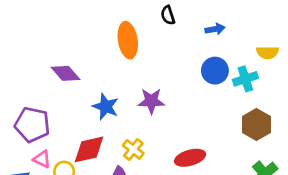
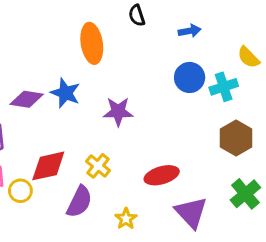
yellow semicircle: (268, 53) -> (249, 57), turned 45
purple diamond: (65, 73) -> (27, 99), moved, turned -40
blue star: (106, 107) -> (65, 93), moved

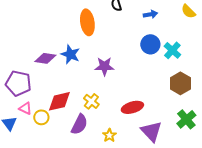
yellow semicircle: (249, 57) -> (188, 11), moved
cyan cross: (224, 87) -> (172, 50), turned -30

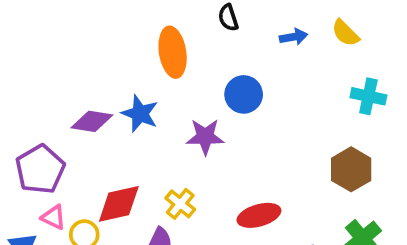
yellow semicircle: (188, 11) -> (345, 33), moved
blue circle: (150, 44) -> (244, 94), moved
cyan cross: (172, 50) -> (368, 96), moved, turned -30
purple pentagon: (18, 83) -> (40, 169), turned 30

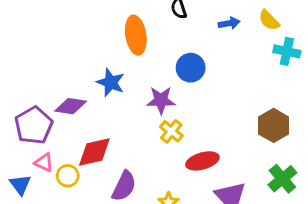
cyan cross: (368, 96) -> (287, 51), moved
purple diamond: (92, 121) -> (71, 106), moved
yellow cross: (180, 204) -> (171, 131), moved

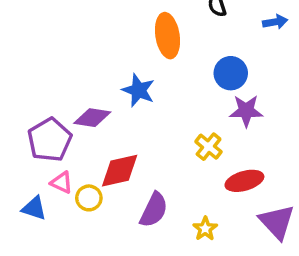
purple star: (161, 100) -> (246, 111), moved
blue triangle: (20, 185) -> (34, 208), turned -35

